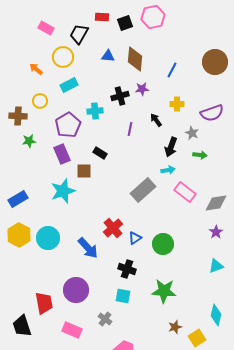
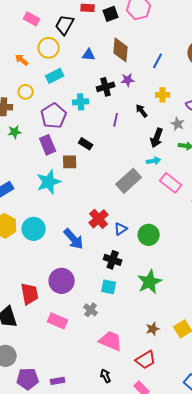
blue triangle: (108, 56) -> (89, 55), moved
green star: (164, 291) -> (150, 282), turned -30
brown star: (175, 327) -> (153, 329), moved

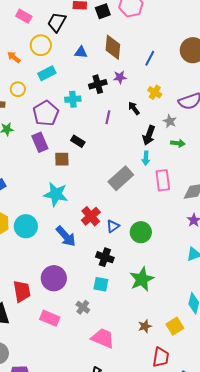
yellow cross: (163, 95) -> (155, 92), turned 32
cyan arrow: (154, 161) -> (146, 158), turned 104
cyan star: (49, 182) -> (56, 194), moved, turned 30
pink rectangle: (171, 183) -> (163, 180), turned 45
red trapezoid: (146, 360) -> (161, 357), moved, turned -50

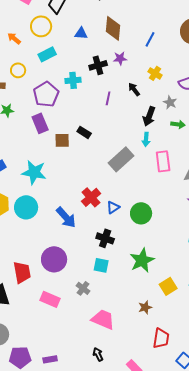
black rectangle: (78, 141) -> (84, 132), moved
cyan star: (56, 194) -> (34, 172), moved
yellow square: (175, 326) -> (168, 286), moved

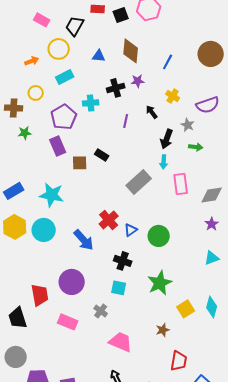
orange arrow: (14, 38) -> (32, 61), turned 120

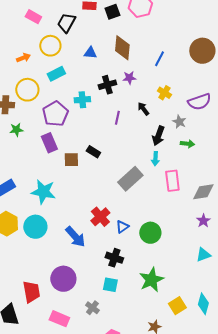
yellow circle: (36, 93) -> (27, 90), size x1.5

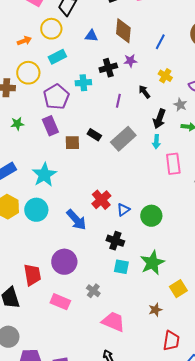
green star: (16, 130) -> (17, 124), moved
gray rectangle: (130, 179) -> (123, 139), moved
cyan star: (43, 192) -> (44, 175), turned 30
cyan square: (110, 285) -> (121, 267), moved

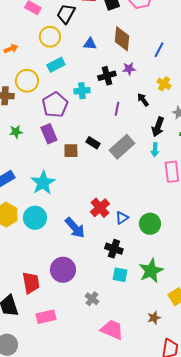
orange arrow: (24, 41) -> (11, 49), moved
pink rectangle: (60, 302) -> (46, 317), moved, turned -36

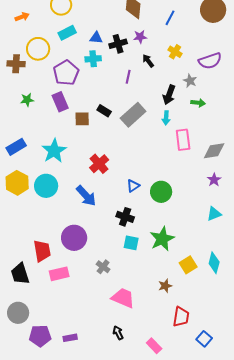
blue triangle: (90, 44) -> (96, 38), moved
black arrow: (143, 100) -> (148, 61), moved
red cross: (100, 208) -> (99, 164), moved
pink rectangle: (46, 317) -> (59, 274), moved

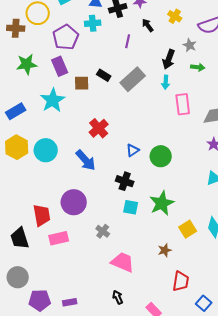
green star: (27, 100) -> (27, 64), size x1.5
cyan star: (54, 151) -> (53, 100), moved

